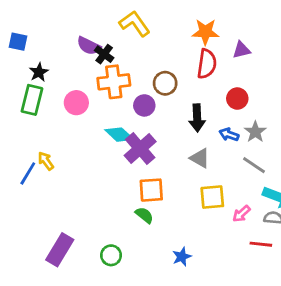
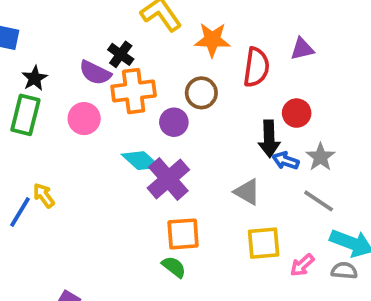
orange star: (205, 32) -> (212, 40), moved
purple semicircle: (89, 46) -> (95, 73), moved
black arrow: (197, 118) -> (269, 139), moved

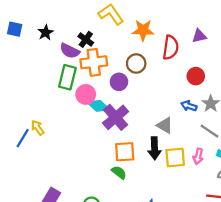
black star: (35, 78) -> (46, 33), moved
green rectangle: (25, 115) -> (67, 77), moved
pink circle: (84, 119) -> (86, 94), moved
black arrow: (269, 139) -> (155, 148), moved
pink arrow: (302, 265) -> (198, 156), moved, turned -35

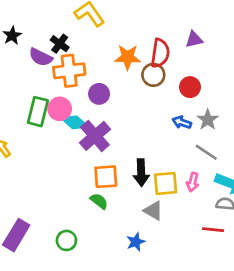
orange star: (143, 30) -> (128, 57), moved
brown circle: (136, 63) -> (153, 75), moved
green rectangle: (67, 77) -> (38, 112), moved
gray triangle: (165, 125) -> (153, 211), moved

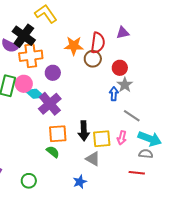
black cross: (60, 44) -> (24, 36), size x1.6
gray star: (208, 120) -> (125, 85), moved
blue arrow: (182, 122) -> (114, 94), turned 72

